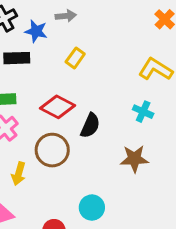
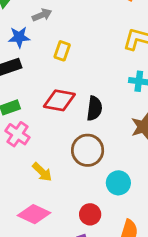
brown circle: (52, 150) -> (88, 150), moved
yellow arrow: (19, 174) -> (42, 172), turned -45

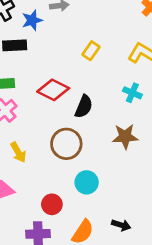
blue star: (19, 37) -> (32, 20), turned -30
yellow rectangle: (62, 51) -> (91, 51), moved

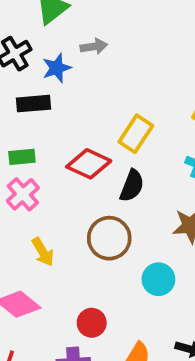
yellow rectangle: (91, 51) -> (136, 134), moved, size x1.4
cyan circle: (87, 182) -> (158, 279), moved

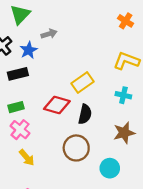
yellow rectangle: (136, 134) -> (82, 82), turned 30
yellow arrow: (43, 252) -> (27, 158), moved

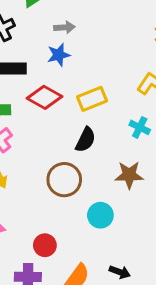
blue star: (29, 50) -> (59, 55), moved
red diamond: (57, 105) -> (44, 97), moved

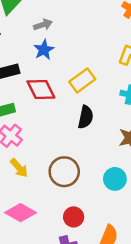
red diamond: (44, 97) -> (41, 89), turned 48
brown circle: (64, 180) -> (64, 172), moved

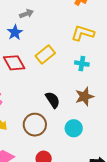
gray arrow: (43, 25) -> (26, 14), moved
black semicircle: (86, 117) -> (53, 100), moved, turned -42

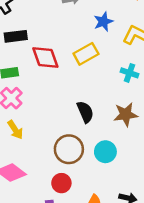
blue star: (15, 32) -> (103, 22), moved
brown circle: (35, 125) -> (69, 149), moved

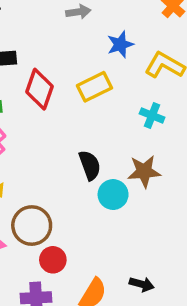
red diamond: (45, 58) -> (39, 89), turned 36
brown circle: (69, 149) -> (32, 226), moved
cyan circle: (105, 152) -> (113, 195), moved

